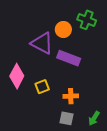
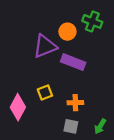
purple triangle: (42, 43) -> (45, 46), turned -50
pink diamond: (17, 76) -> (18, 107), moved

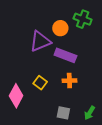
yellow square: (45, 92) -> (40, 83), turned -32
orange cross: (75, 103) -> (69, 81), moved

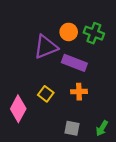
green cross: (83, 19) -> (94, 33), moved

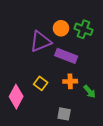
green arrow: (102, 128) -> (90, 92), moved, turned -72

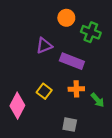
orange circle: (61, 28) -> (66, 18), moved
purple triangle: (41, 42) -> (44, 46), size x0.7

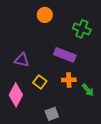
orange circle: (66, 18) -> (45, 15), moved
purple triangle: (44, 46) -> (22, 60), moved, turned 35
gray square: (70, 125) -> (52, 114), moved, turned -32

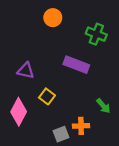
orange cross: (69, 80) -> (81, 126), moved

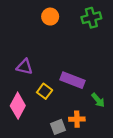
green cross: (96, 34) -> (91, 18), moved, turned -36
purple rectangle: (76, 65) -> (72, 80), moved

